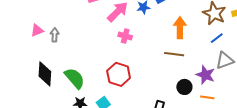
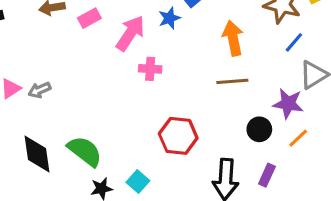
gray arrow: (55, 35) -> (39, 90), turned -104
red hexagon: (119, 74) -> (178, 136), moved
orange line: (207, 97) -> (298, 138), turned -40

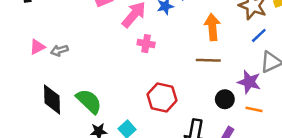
orange line: (298, 138) -> (254, 109), turned 49

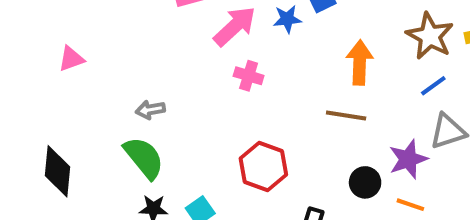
gray arrow: (59, 50) -> (150, 110), moved
purple star: (249, 82) -> (408, 159), turned 30
black diamond: (52, 99) -> (57, 171), moved

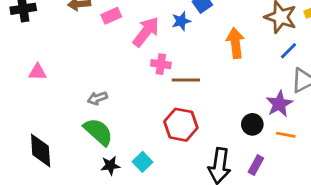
pink triangle: (71, 59) -> (38, 72), turned 30
brown line: (346, 116) -> (186, 80), moved

